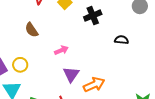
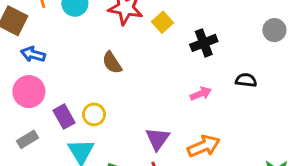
pink arrow: (61, 50) -> (201, 94), moved
purple triangle: (71, 74) -> (158, 139), moved

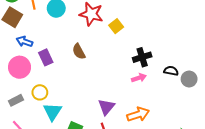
gray circle: (274, 30) -> (189, 79), moved
black cross: (204, 43) -> (142, 57), moved
yellow circle: (94, 114) -> (40, 92), moved
purple rectangle: (64, 117) -> (46, 57), moved

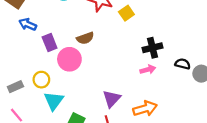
brown semicircle: (79, 52) -> (85, 38), turned -84
pink circle: (20, 67) -> (69, 59), moved

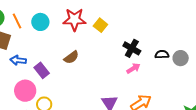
black cross: (152, 48) -> (132, 48), turned -30
pink circle: (69, 59) -> (25, 91), moved

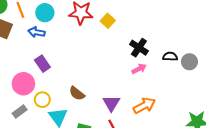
brown semicircle: (71, 57) -> (77, 93), moved, turned 70
blue arrow: (18, 60) -> (36, 32), moved

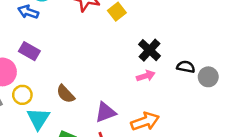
purple rectangle: (42, 64) -> (29, 51), turned -35
purple triangle: (111, 103) -> (105, 112), turned 30

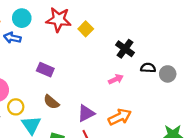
black cross: (150, 50) -> (125, 49), moved
purple rectangle: (29, 51) -> (45, 70), moved

